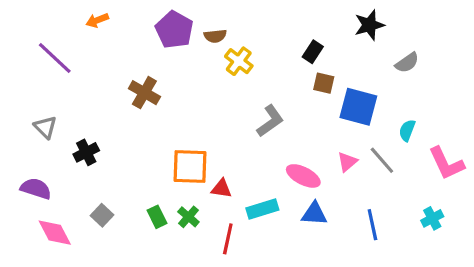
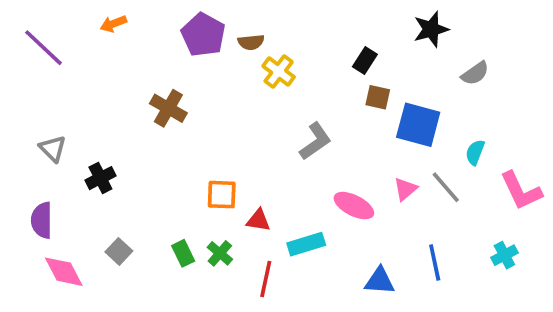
purple line: (55, 58) -> (44, 48), moved
orange square: (190, 167) -> (222, 195), size x0.7
purple semicircle: (36, 189) -> (42, 220), turned -108
blue triangle: (314, 214) -> (380, 281), moved

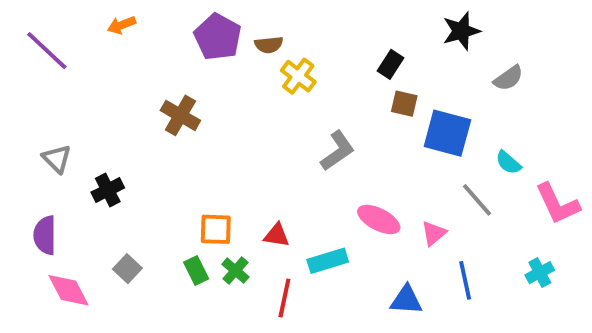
cyan semicircle: (475, 152) -> (508, 163), turned -70
pink triangle: (405, 189) -> (434, 233), moved
orange square: (222, 195) -> (216, 229), moved

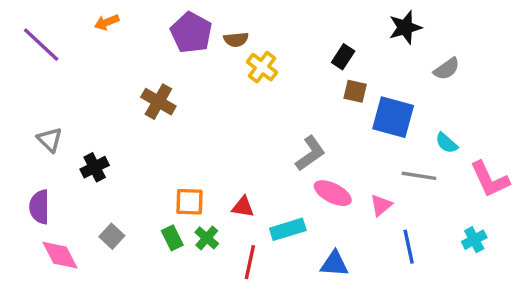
gray L-shape: (338, 151) -> (310, 153), moved
gray line: (477, 200) -> (419, 176), turned -40
blue triangle: (406, 300) -> (334, 264), moved

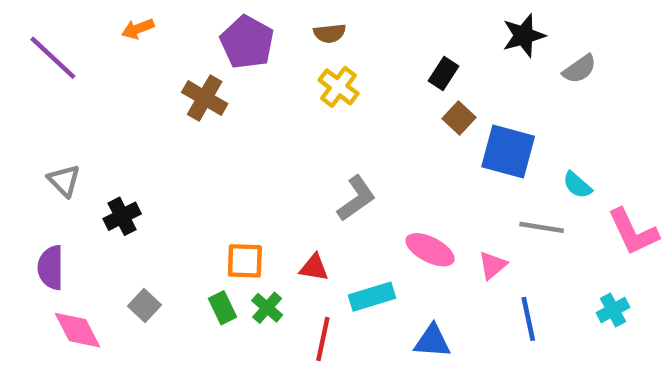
brown semicircle: (236, 40) -> (330, 33), moved
gray semicircle: (447, 69) -> (580, 69), moved
brown square: (355, 91) -> (459, 118), turned 30
brown cross: (158, 102) -> (205, 98), moved
gray L-shape: (310, 153) -> (356, 198), moved

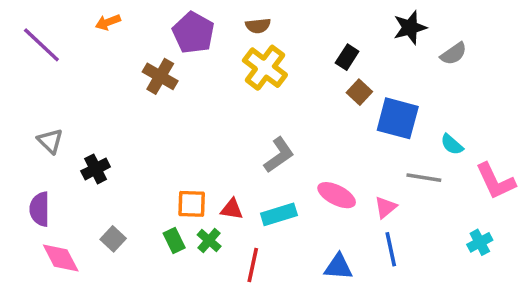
yellow cross: (339, 87) -> (265, 68), size x1.4
red triangle: (314, 268) -> (232, 209), moved
cyan rectangle: (372, 297) -> (279, 214), moved
blue line: (528, 319) -> (391, 249), moved

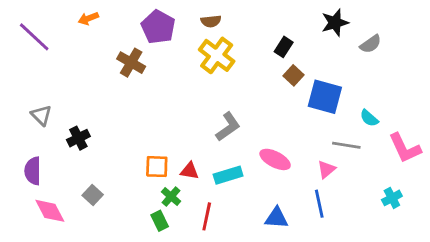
pink triangle: (385, 207) -> (326, 169), moved
green rectangle: (174, 241) -> (160, 221), moved

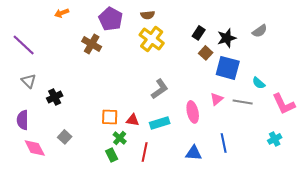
black star: (335, 23) -> (227, 38), moved
purple line: (34, 37) -> (24, 45), moved
pink ellipse: (275, 159) -> (193, 112), turned 50
pink triangle: (326, 169) -> (217, 99), moved

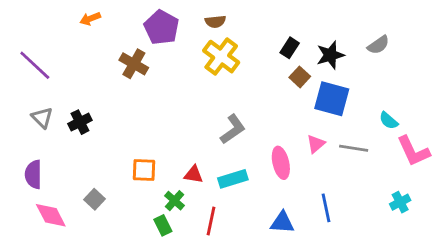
cyan semicircle: (259, 83) -> (389, 121), moved
black cross: (55, 97) -> (80, 122), moved
orange square: (110, 117) -> (144, 170), moved

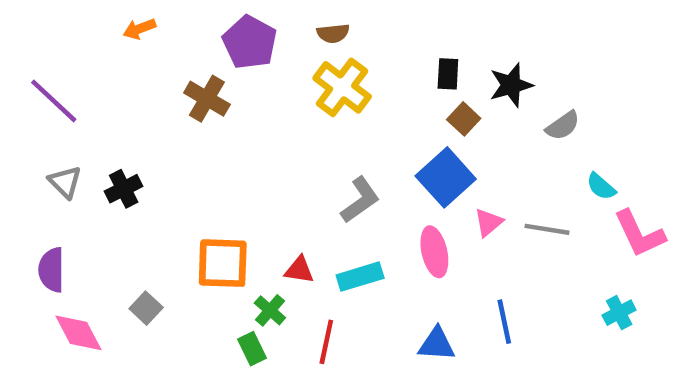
gray semicircle: (378, 45) -> (563, 126), moved
black rectangle: (290, 48) -> (448, 74), turned -30
blue square: (332, 99) -> (446, 177), moved, turned 33
orange square: (144, 170) -> (223, 263), size x1.4

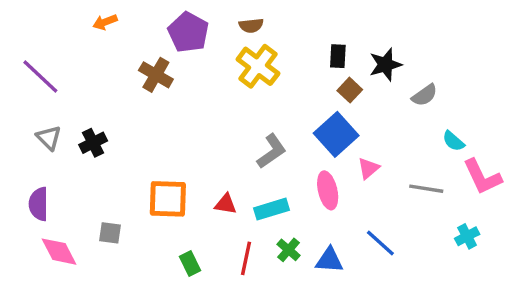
gray line: (547, 229) -> (426, 189), moved
gray square: (146, 308) -> (110, 233), turned -35
green cross: (270, 310) -> (289, 250), moved
blue line: (504, 322) -> (380, 243), turned -36

